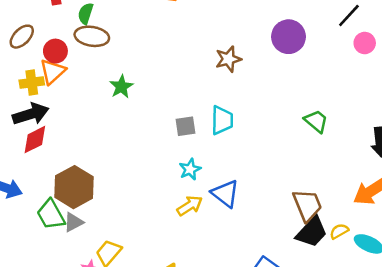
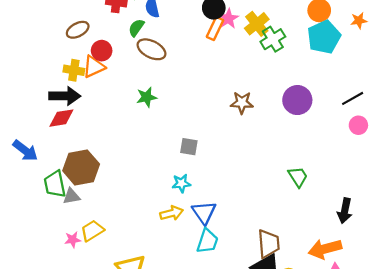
brown ellipse: (92, 36) -> (151, 49), moved
cyan trapezoid: (222, 120) -> (207, 241), moved

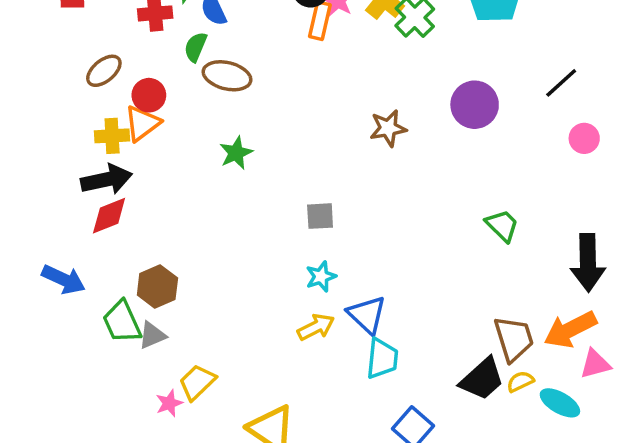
pink circle: (358, 125) -> (584, 138), moved
brown hexagon: (81, 167) -> (157, 286), size x0.7
black arrow: (345, 211) -> (588, 263), size x1.4
brown trapezoid: (269, 244) -> (514, 339), moved

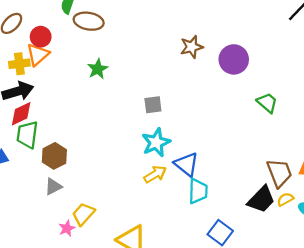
purple circle: (475, 105) -> (234, 59), moved
cyan star: (321, 277) -> (156, 142), size x1.5
green trapezoid: (122, 322) -> (27, 135), moved, turned 36

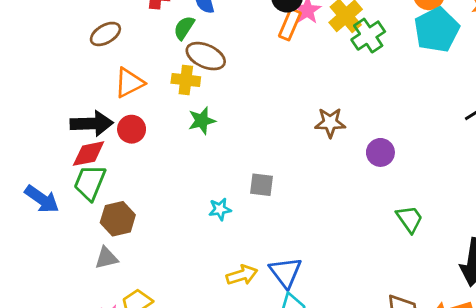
red circle: (41, 37) -> (132, 129), moved
purple circle: (234, 59) -> (380, 152), size x0.7
yellow cross: (19, 64) -> (186, 80), moved
cyan star: (156, 142) -> (220, 209), moved, size x0.6

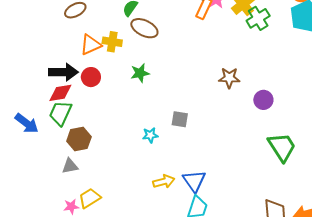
yellow cross: (186, 80) -> (112, 42), moved
green trapezoid: (410, 219) -> (282, 147), size x1.5

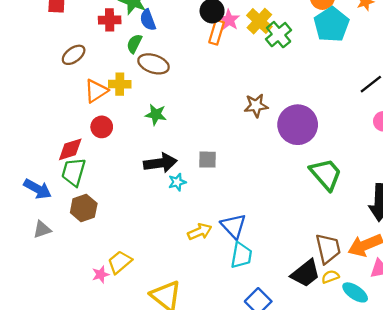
black arrow: (63, 72) -> (160, 163), moved
green star: (140, 73) -> (156, 115), turned 30
purple circle: (263, 100) -> (298, 125), size x1.8
brown hexagon: (79, 139) -> (84, 208), moved
gray triangle: (70, 166) -> (42, 229), moved

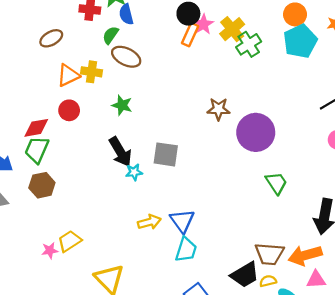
gray square: (208, 160) -> (166, 154), size x1.4
black arrow: (160, 163) -> (120, 152), turned 60
green trapezoid: (326, 174) -> (276, 183), size x0.7
brown trapezoid: (328, 249) -> (269, 254), turned 100

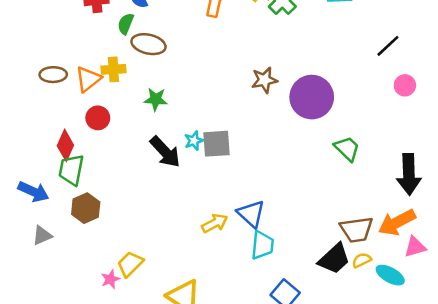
brown ellipse: (51, 38) -> (53, 75), moved, turned 40
red diamond: (36, 128) -> (65, 145), turned -44
cyan star: (134, 172) -> (194, 141), moved

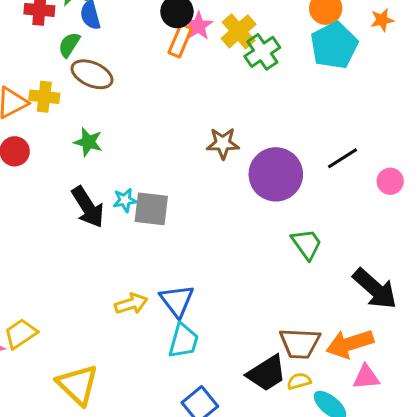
black line: (388, 46) -> (343, 158), moved
black arrow: (409, 174) -> (375, 289), turned -57

